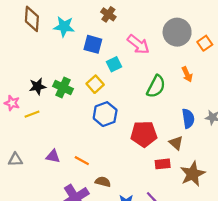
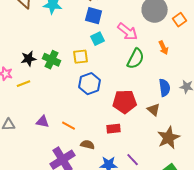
blue square: (93, 44) -> (94, 16), moved
pink arrow: (138, 44) -> (128, 32), moved
yellow square: (95, 84) -> (81, 57), turned 35
red rectangle: (163, 164) -> (114, 129), moved

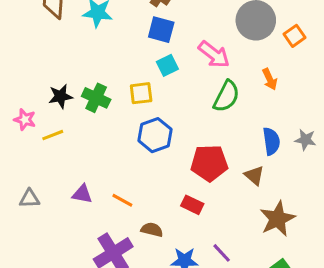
red rectangle: (114, 129) -> (192, 205), turned 32

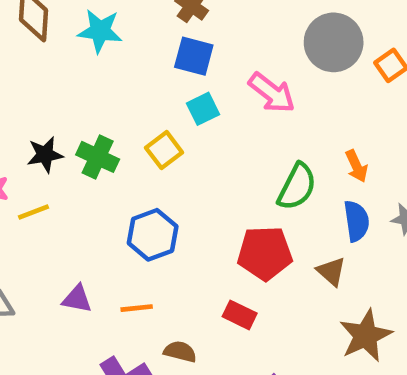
orange arrow: (270, 79) -> (356, 166), moved
yellow square: (141, 93) -> (164, 150), turned -30
green semicircle: (226, 96) -> (297, 187), moved
blue hexagon: (155, 135) -> (153, 235), moved
orange line: (122, 200) -> (137, 308), turned -35

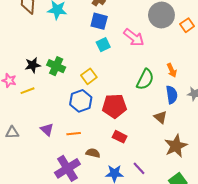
yellow square: (164, 150) -> (89, 76), moved
red pentagon: (265, 253) -> (114, 106), moved
purple triangle: (77, 299) -> (47, 130), turned 32

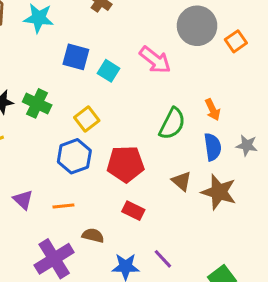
blue square: (99, 21) -> (76, 57), moved
cyan square: (103, 45) -> (108, 71), turned -32
brown triangle: (160, 117) -> (182, 181), moved
brown star: (176, 146) -> (219, 192), moved, turned -30

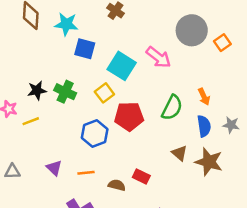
blue square: (76, 57) -> (85, 49), moved
cyan square: (108, 71) -> (122, 66), size x1.6
yellow square: (87, 119) -> (104, 93), moved
red pentagon: (126, 164) -> (129, 116), moved
brown semicircle: (93, 235) -> (117, 185), moved

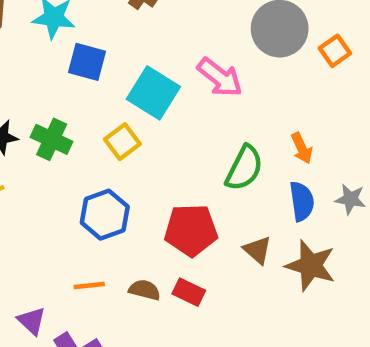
red pentagon: (129, 116) -> (191, 230), moved
purple triangle: (54, 168) -> (32, 321), moved
brown semicircle: (117, 185) -> (145, 290), moved

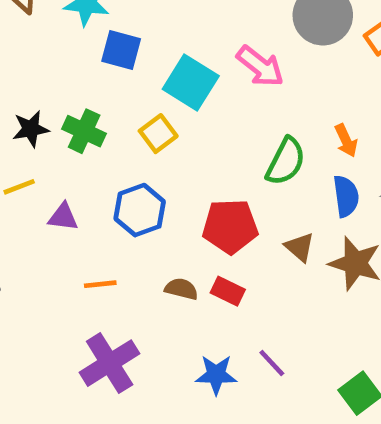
orange line: (89, 285) -> (100, 284), moved
purple triangle: (32, 321) -> (63, 217), moved, turned -36

